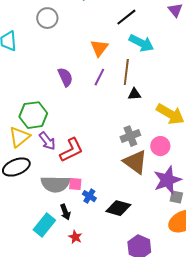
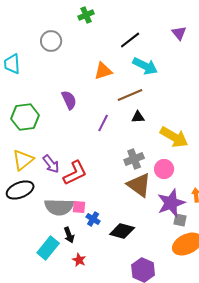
orange triangle: (99, 48) -> (103, 71), turned 36
brown line: (126, 72) -> (130, 95), turned 60
purple line: (99, 77) -> (103, 123), moved
green hexagon: (33, 115) -> (25, 117), moved

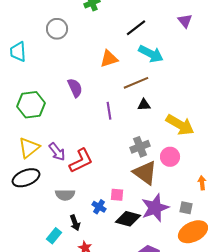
purple line: (103, 123) -> (109, 111), turned -36
purple star: (171, 203) -> (155, 208), moved
gray semicircle: (59, 207) -> (65, 195), size x0.7
pink square: (79, 207) -> (117, 195), moved
cyan rectangle: (48, 248) -> (54, 236), size x0.7

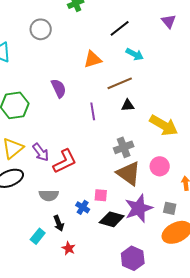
cyan arrow: (151, 54) -> (135, 54), size x0.7
pink circle: (170, 157) -> (160, 166), moved

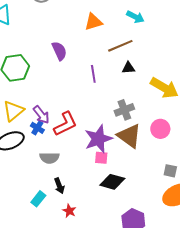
blue cross: (83, 207) -> (37, 128), moved
purple star: (139, 208) -> (98, 139), moved

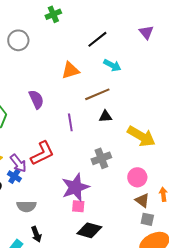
red L-shape: (65, 124) -> (42, 153), moved
brown triangle: (129, 136) -> (142, 200), moved, size x0.6

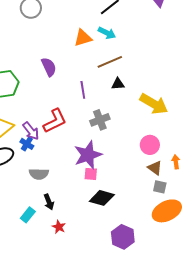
cyan arrow: (112, 65) -> (107, 33), moved
gray cross: (101, 158) -> (100, 120), moved

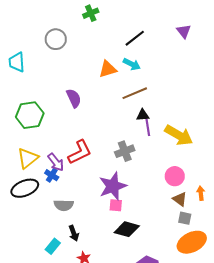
purple line: (83, 90) -> (148, 127), moved

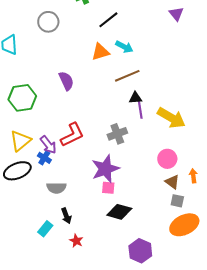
black line: (135, 38) -> (108, 20), moved

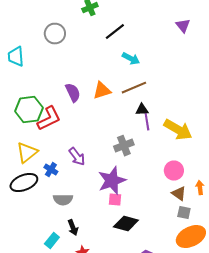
orange triangle: (100, 52) -> (102, 91), moved
red L-shape: (72, 135) -> (49, 119), moved
purple arrow: (48, 145) -> (77, 157), moved

